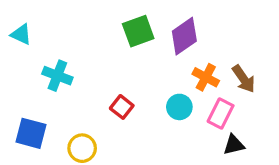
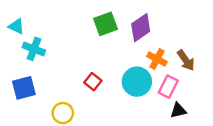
cyan cross: (57, 76) -> (34, 49), moved
cyan circle: (179, 107) -> (137, 82), size x1.5
blue square: (31, 133) -> (24, 88), moved, turned -30

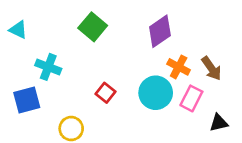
green square: (105, 24) -> (93, 27), moved, turned -30
cyan cross: (34, 49) -> (48, 67), moved
black triangle: (178, 111) -> (219, 123), moved

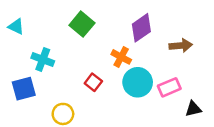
orange cross: (179, 67) -> (121, 57), moved
brown arrow: (211, 68) -> (181, 46), moved, turned -60
pink rectangle: (191, 98) -> (169, 87), turned 40

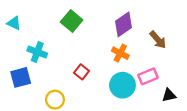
brown arrow: (181, 46) -> (158, 40), turned 54
orange cross: (121, 57) -> (120, 53), moved
cyan circle: (138, 82) -> (122, 85), moved

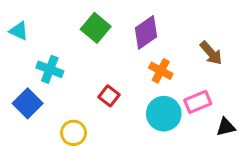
purple diamond: (124, 24) -> (146, 32), moved
blue square: (21, 77) -> (28, 103), turned -30

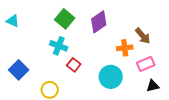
cyan cross: (50, 69) -> (59, 46), moved
orange cross: (161, 71) -> (125, 48), moved, turned -35
pink rectangle: (198, 102) -> (146, 64), moved

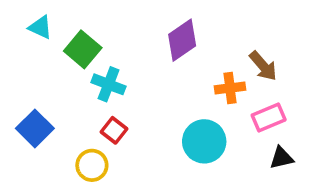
green square: (65, 19) -> (83, 49), moved
cyan triangle: (13, 21) -> (40, 27), moved
red square: (74, 65) -> (114, 130), moved

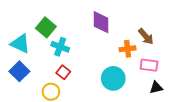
cyan triangle: (40, 27) -> (20, 44), moved, size x1.5
purple diamond: (182, 40) -> (101, 22), turned -55
pink rectangle: (269, 117) -> (149, 65), turned 30

